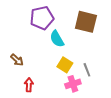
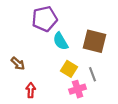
brown square: (86, 22) -> (95, 41), moved

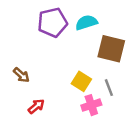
cyan semicircle: (61, 41) -> (86, 23), moved, turned 102
red arrow: (31, 90) -> (36, 106), turned 48

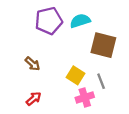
brown arrow: (21, 75) -> (32, 64), moved

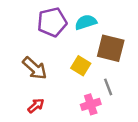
brown arrow: (32, 64) -> (35, 68), size x1.5
yellow square: (75, 75) -> (81, 66), moved

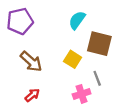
purple pentagon: (52, 22) -> (20, 21), moved
cyan semicircle: (86, 22) -> (77, 20), turned -36

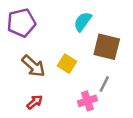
yellow square: (73, 59) -> (67, 64), moved
gray line: (97, 78) -> (104, 84), turned 48

